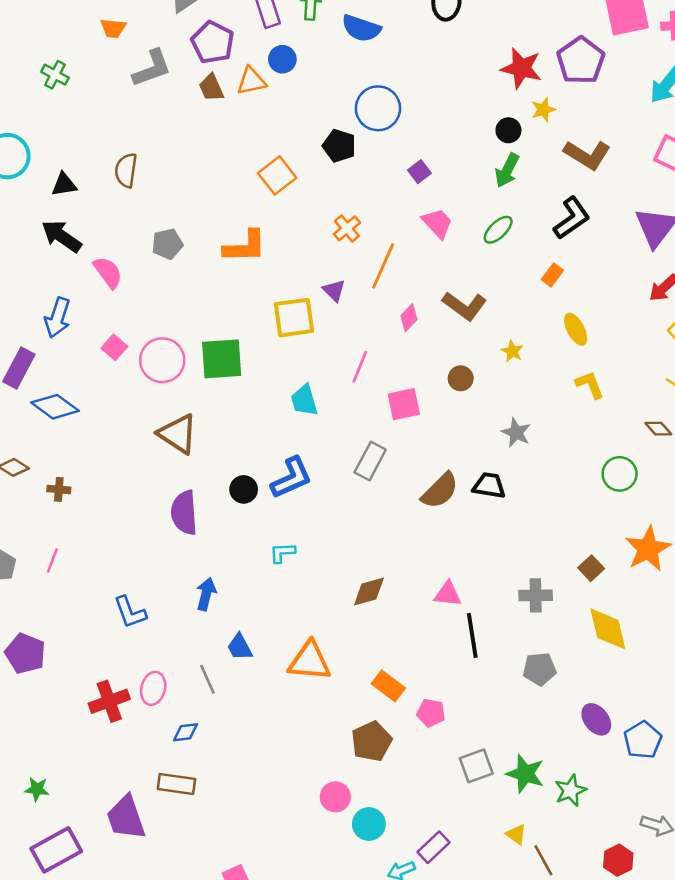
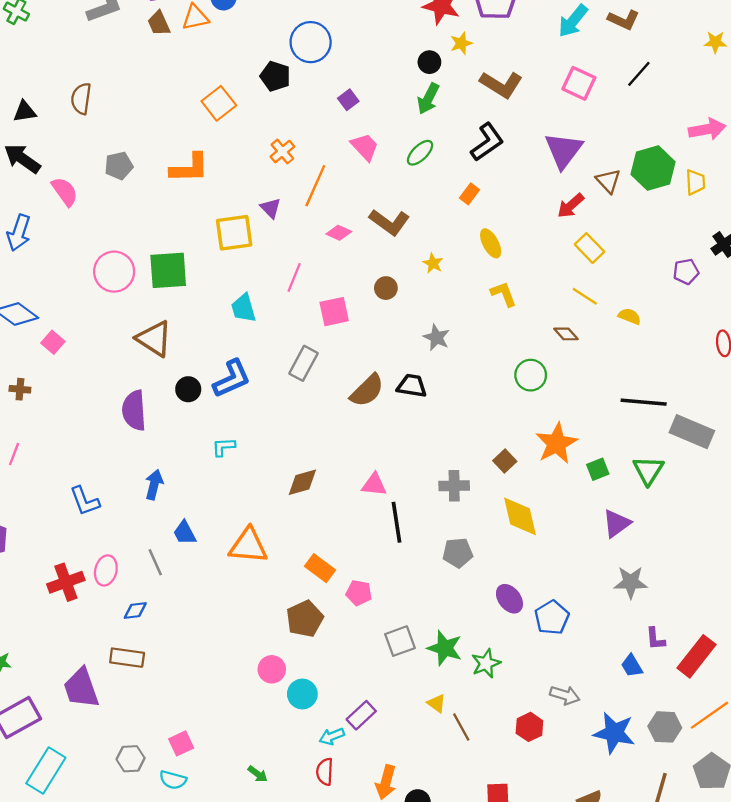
pink diamond: (409, 318) -> (339, 233), turned 70
pink square: (114, 347) -> (53, 342), moved
brown triangle: (178, 434) -> (154, 339), moved

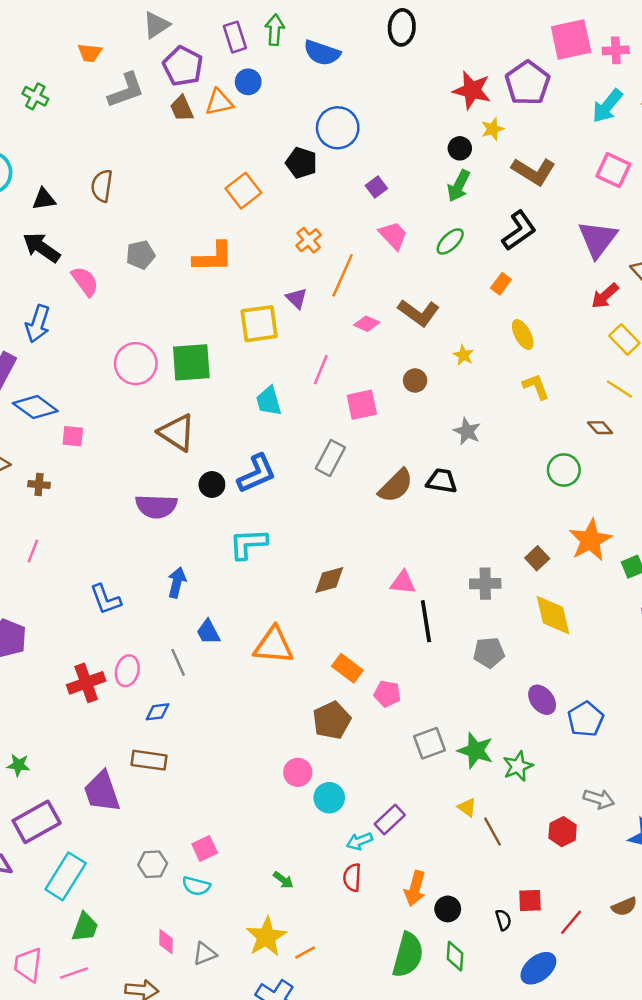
pink square: (53, 342) -> (73, 436), turned -35
purple semicircle: (134, 410) -> (156, 506), turned -84
cyan L-shape: (224, 447) -> (248, 544), size x1.6

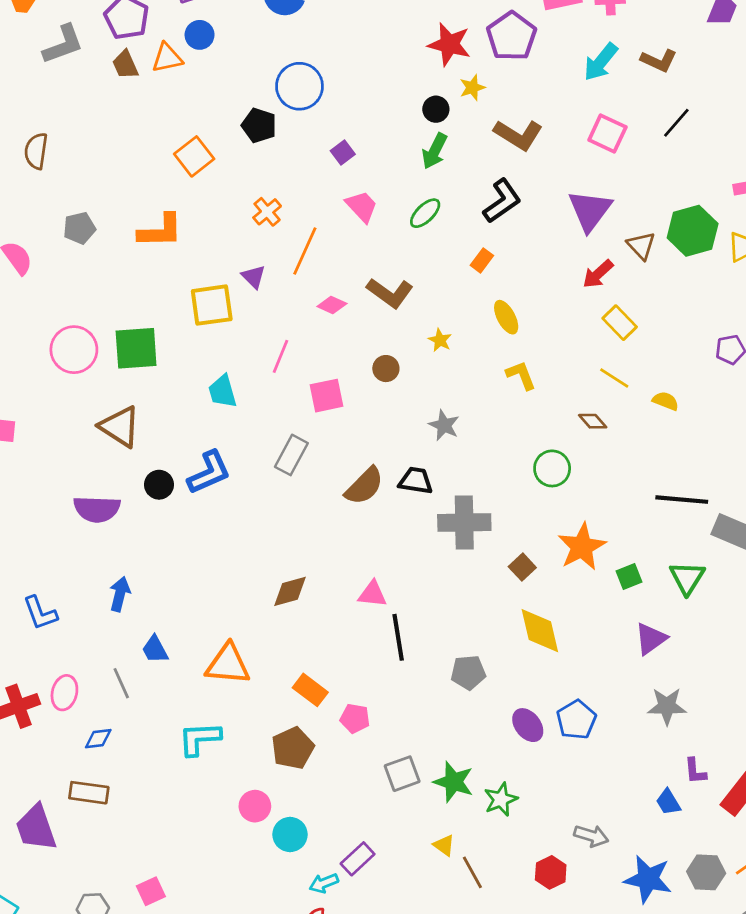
cyan L-shape: (248, 544) -> (200, 739), moved
gray cross: (485, 584) -> (464, 522), moved, size x1.5
blue pentagon: (586, 719) -> (576, 720), moved

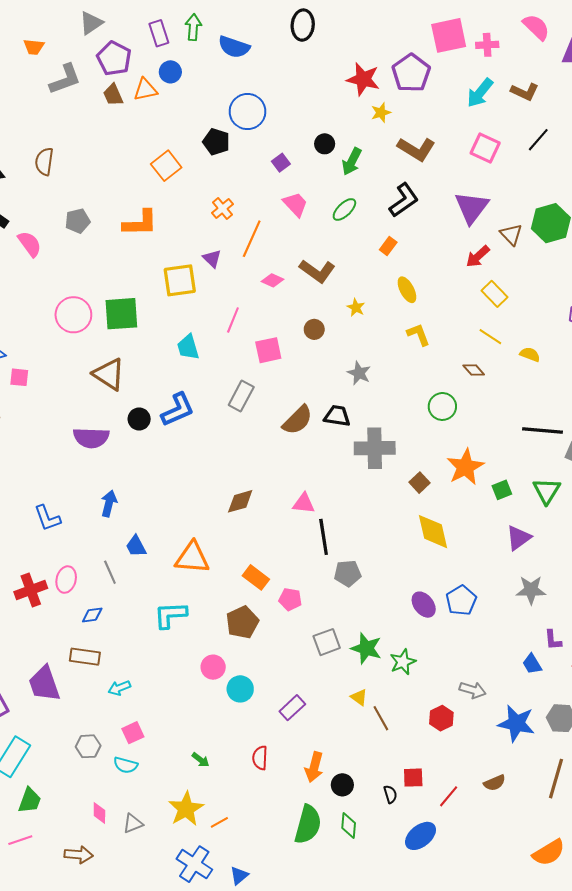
black circle: (436, 109) -> (325, 144), moved
gray pentagon: (468, 672) -> (348, 573), moved
cyan arrow: (324, 883) -> (119, 688), moved

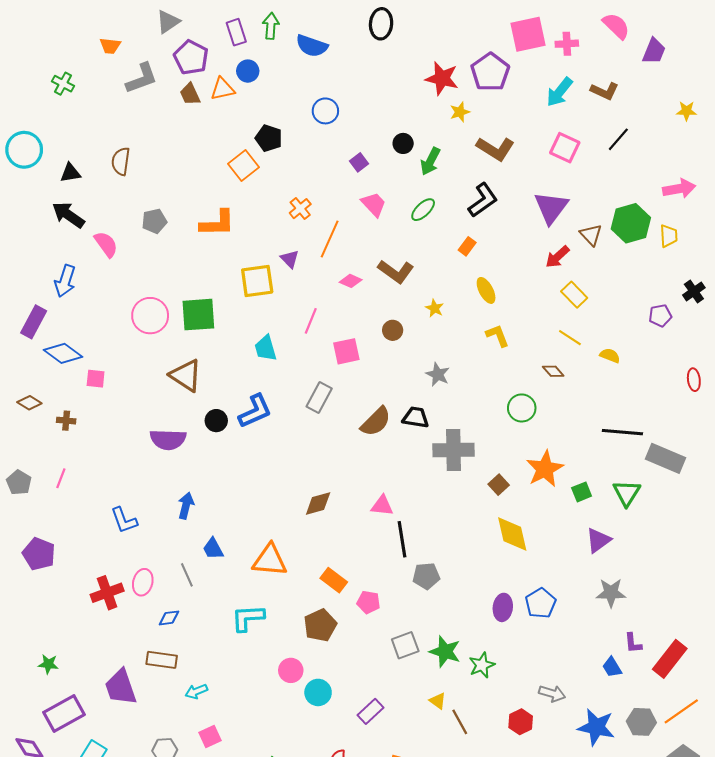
blue circle: (247, 112) -> (325, 111), size x0.7
black pentagon: (216, 142) -> (269, 138), moved
purple ellipse: (424, 605) -> (503, 607), turned 45

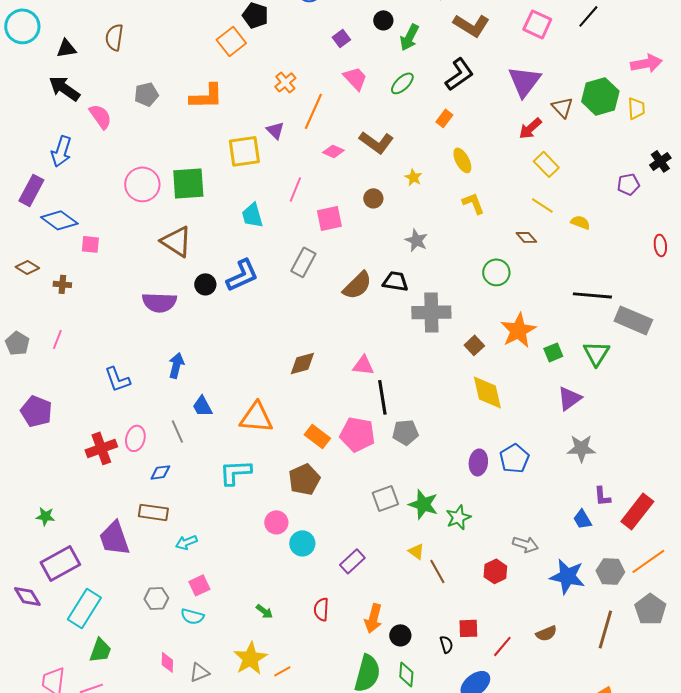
pink pentagon: (368, 602) -> (357, 434), moved, size x1.6

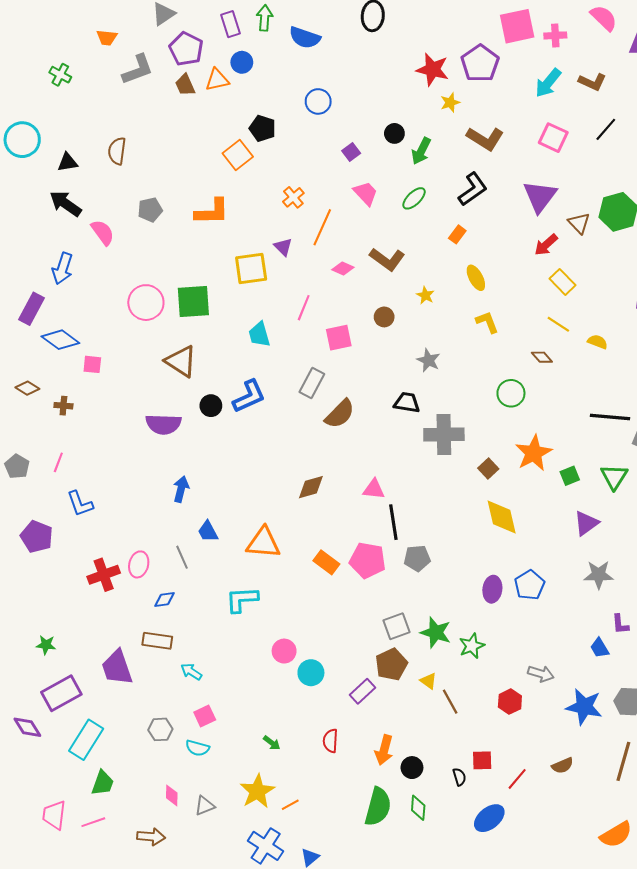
brown semicircle: (357, 285) -> (340, 414), moved
blue L-shape: (117, 379) -> (80, 504), moved
brown pentagon: (304, 479) -> (391, 664), moved
cyan arrow: (186, 542) -> (191, 672), turned 55

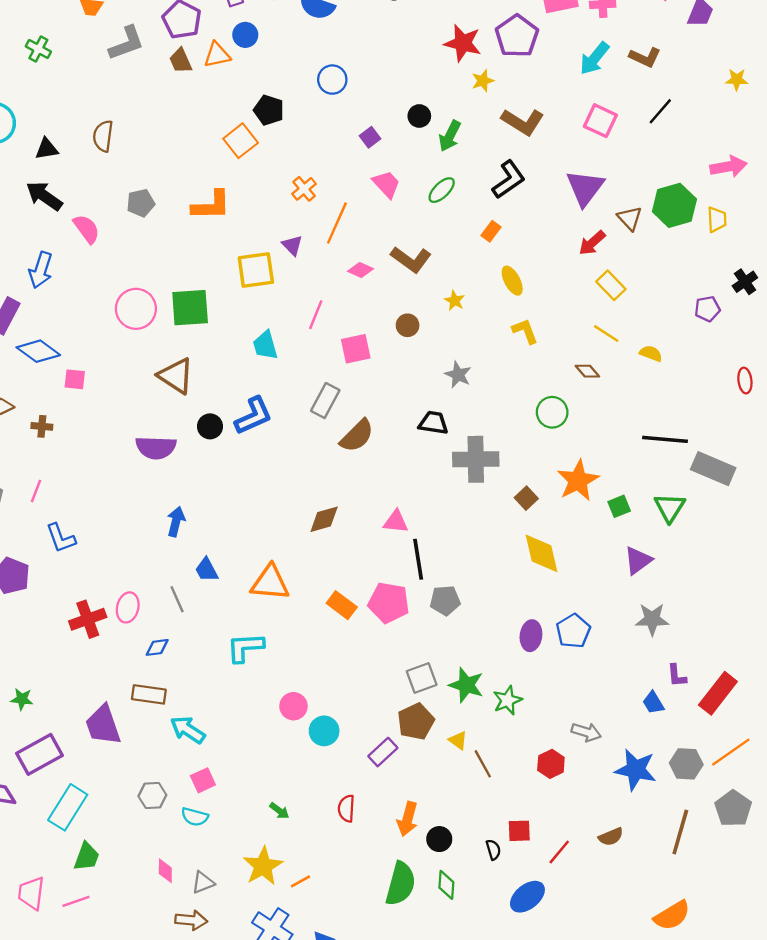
cyan arrow: (191, 672) -> (188, 730), size x1.4
brown arrow: (151, 837) -> (191, 920), moved

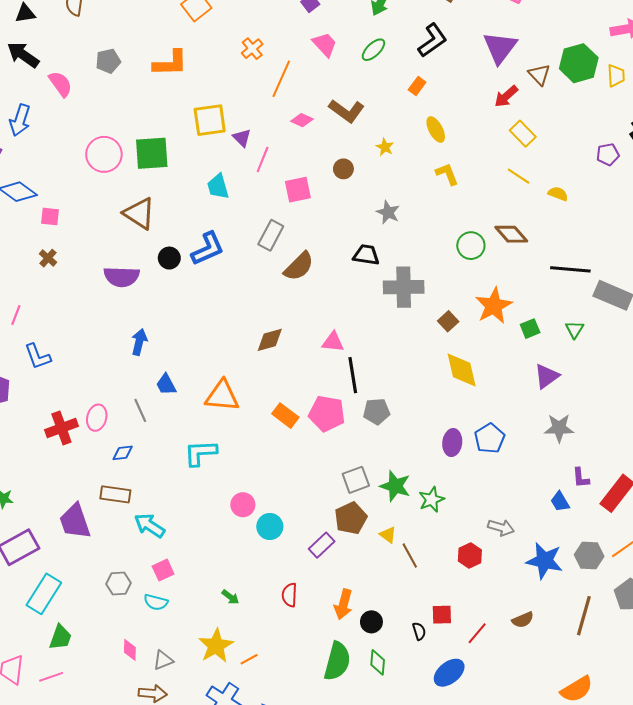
purple triangle: (292, 245) -> (242, 138), moved
brown diamond: (587, 371) -> (511, 234), moved, size x1.5
brown cross: (42, 426) -> (48, 258), moved, turned 36
green triangle: (670, 508) -> (575, 330), size x0.7

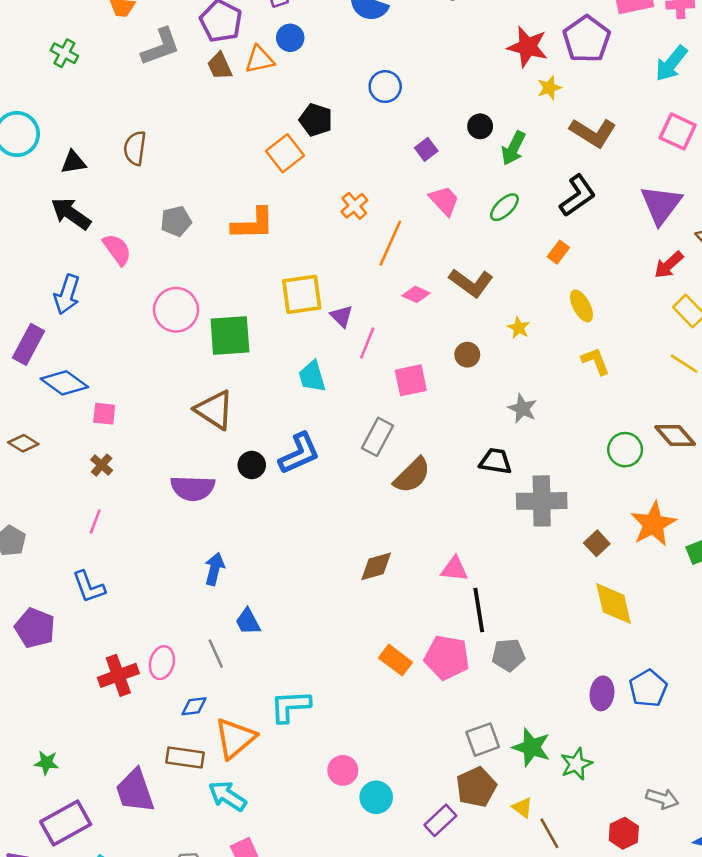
pink circle: (104, 154) -> (176, 310), moved
pink line: (16, 315) -> (95, 521), moved
orange triangle: (222, 396) -> (235, 738), moved, turned -45

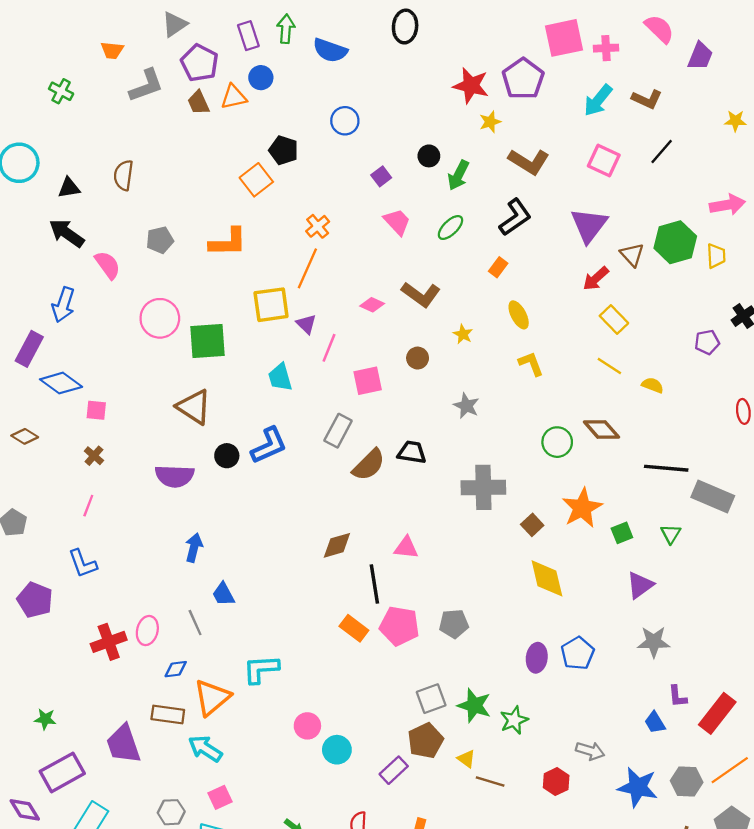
orange line: (390, 243) -> (307, 268), moved
black trapezoid: (495, 461) -> (412, 452), moved
black line: (479, 610) -> (374, 584), moved
brown line: (549, 833) -> (490, 782), turned -44

